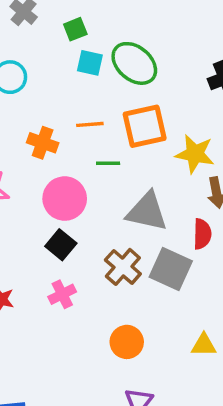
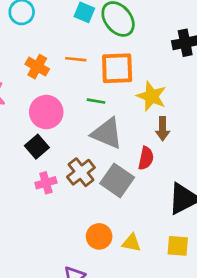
green line: (108, 163) -> (96, 101), moved
pink cross: (62, 294) -> (46, 183), moved
orange circle: (127, 342) -> (99, 236), moved

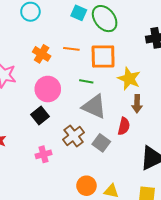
gray square: (117, 180) -> (101, 143), size x0.7
pink cross: (46, 183) -> (43, 154), moved

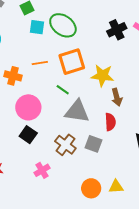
green line: (86, 81) -> (63, 90), turned 40

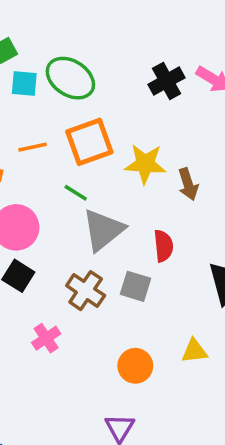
brown arrow: (117, 97) -> (188, 184), moved
gray triangle: (77, 111) -> (103, 230), turned -44
yellow triangle: (116, 187) -> (194, 351), moved

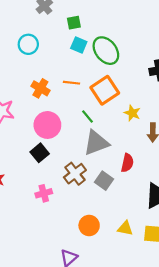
orange square: (89, 142) -> (105, 90), turned -32
yellow star: (145, 164) -> (132, 113), size x0.7

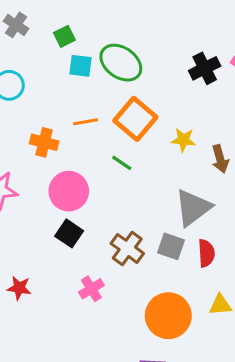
gray triangle: (96, 143) -> (193, 208), moved
red semicircle: (127, 163) -> (206, 253), moved
orange circle: (89, 226) -> (168, 316), size x1.5

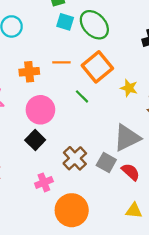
orange cross: (44, 142) -> (29, 72), turned -30
red semicircle: (206, 253) -> (131, 172), turned -54
orange circle: (168, 316) -> (72, 210), moved

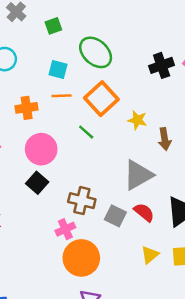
cyan square: (65, 22) -> (58, 70), moved
brown cross: (75, 158) -> (82, 201), turned -30
gray square: (106, 162) -> (115, 216), moved
pink cross: (44, 182) -> (65, 229), moved
yellow triangle: (134, 211) -> (150, 255), turned -42

